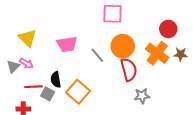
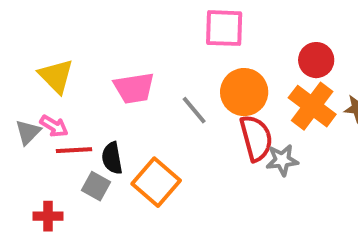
red circle: (168, 29) -> (316, 60), moved
red line: (33, 87) -> (74, 150), moved
gray star: (142, 96) -> (282, 160), moved

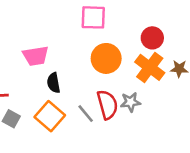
gray line: (194, 110) -> (86, 114), moved
red semicircle: (256, 138) -> (107, 105), moved
black semicircle: (112, 158) -> (54, 83), moved

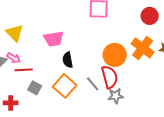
red circle: (152, 38) -> (150, 16), moved
orange circle: (106, 58) -> (115, 55), moved
gray star: (130, 102) -> (116, 96), moved

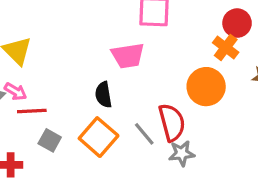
pink trapezoid: (54, 39) -> (128, 56), moved
orange cross: (143, 48) -> (226, 48), moved, size x0.7
orange circle: (115, 55) -> (206, 87), moved

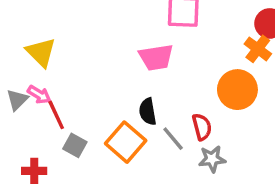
black semicircle: (103, 95) -> (148, 112), moved
red line: (32, 111) -> (56, 115), turned 68
red semicircle: (172, 122) -> (202, 127), size x0.7

